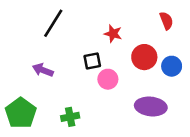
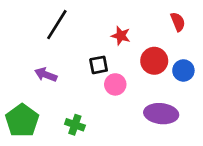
green cross: (70, 117) -> (75, 125), turned 30

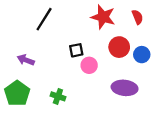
red star: (121, 36) -> (103, 17), moved, size x1.6
purple arrow: (46, 75) -> (26, 60), moved

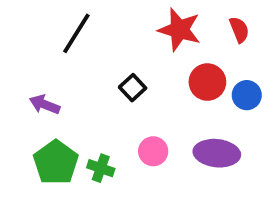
black square: (76, 50) -> (133, 88), turned -32
pink circle: (89, 65) -> (153, 151), moved
green pentagon: (17, 93) -> (56, 163), moved

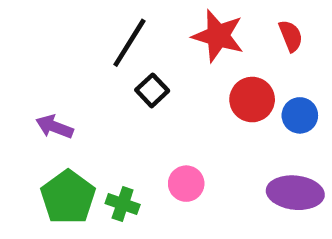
black line: (76, 33) -> (129, 43), moved
black square: (133, 88) -> (152, 90), moved
purple ellipse: (217, 153) -> (295, 193), moved

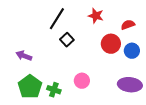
red star: (218, 36) -> (96, 16), size x0.7
red semicircle: (291, 36) -> (128, 25), moved, turned -88

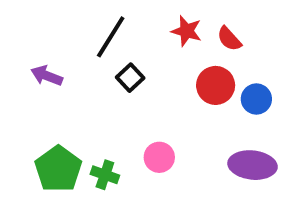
red semicircle: (128, 25) -> (229, 39), moved, turned -112
purple arrow: (24, 56) -> (47, 76), moved

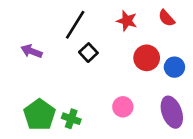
red semicircle: (229, 39) -> (166, 18), moved
pink circle: (159, 157) -> (123, 107), moved
purple ellipse: (253, 165) -> (172, 112), turned 64

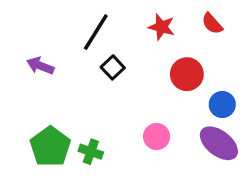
blue circle: (174, 67) -> (222, 105), moved
purple ellipse: (172, 112) -> (219, 143), turned -32

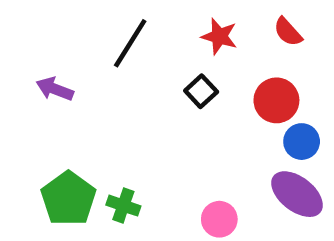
black square: (113, 67) -> (201, 91), moved
red circle: (187, 74) -> (276, 100), moved
pink circle: (157, 137) -> (219, 219), moved

